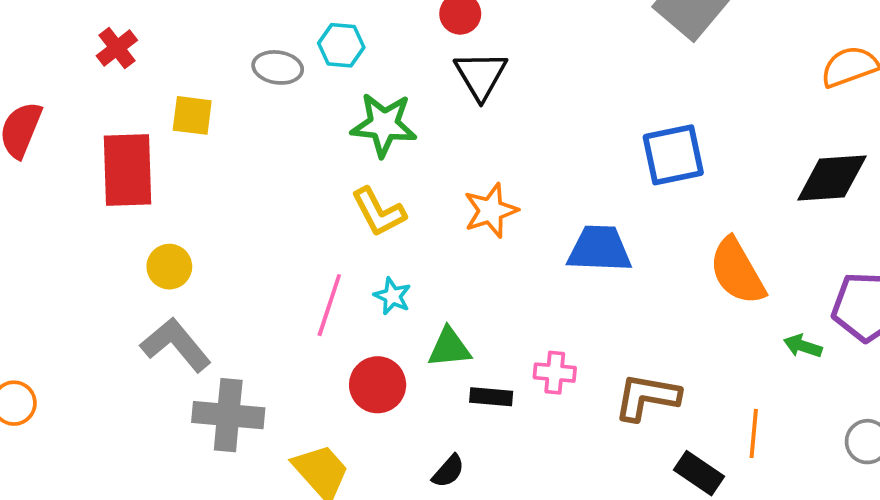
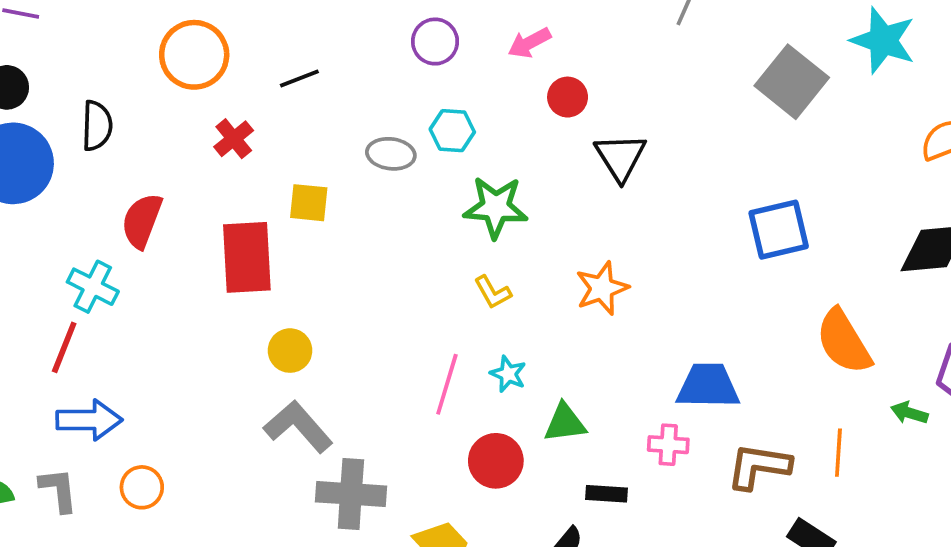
black triangle: (481, 75) -> (620, 157), moved
yellow L-shape: (379, 212) -> (493, 292), size x0.7
blue trapezoid: (599, 249) -> (708, 386), moved
black rectangle: (491, 397) -> (606, 494), moved
orange line: (754, 433) -> (838, 453), moved

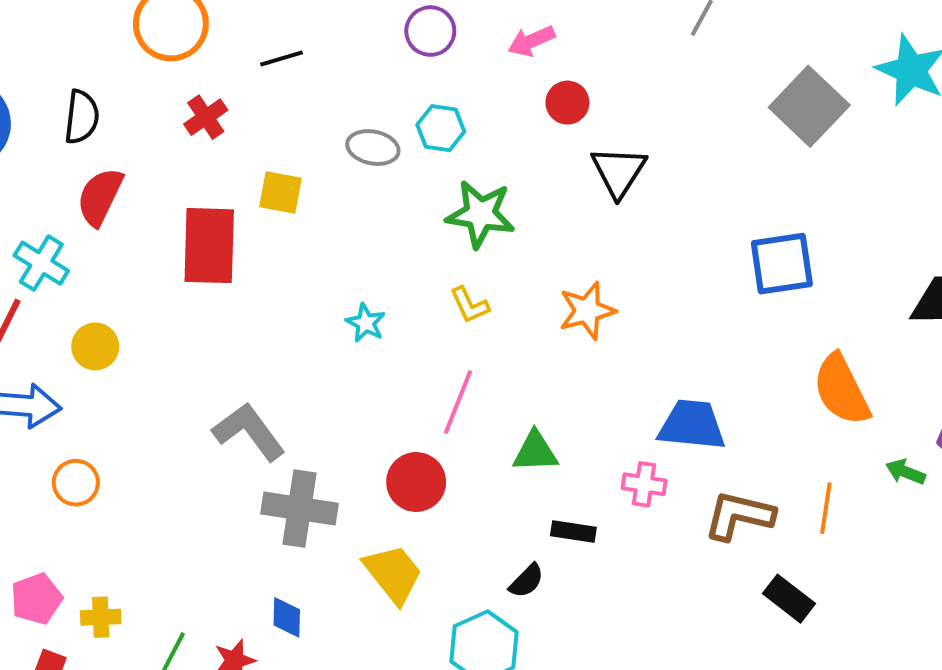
black semicircle: (97, 126) -> (82, 117), moved
yellow circle: (290, 351) -> (95, 346), moved
cyan star: (508, 374) -> (366, 323), moved
pink line: (447, 384) -> (458, 402), moved
red circle: (496, 461) -> (416, 482), moved

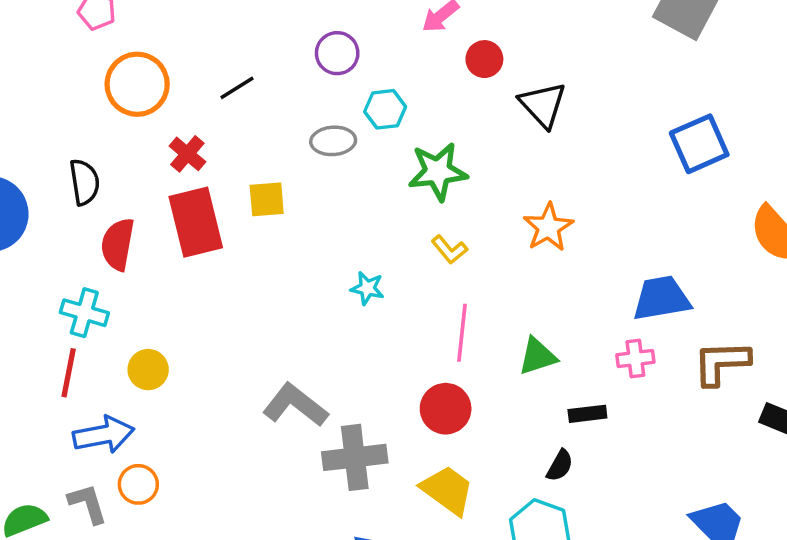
purple circle: (430, 31) -> (337, 53), moved
red rectangle: (209, 246) -> (196, 222), moved
orange circle: (76, 483) -> (138, 484), moved

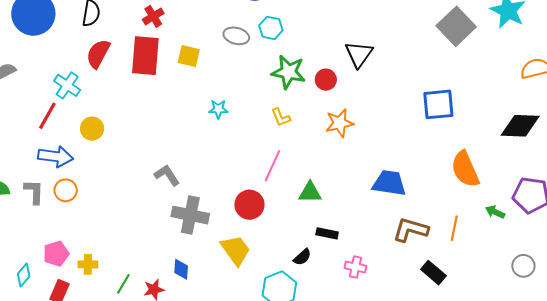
red circle: (484, 59) -> (326, 80), moved
cyan star: (367, 288) -> (218, 109), moved, turned -30
pink cross: (635, 359) -> (355, 267), moved
gray L-shape: (295, 405) -> (167, 175), size x0.7

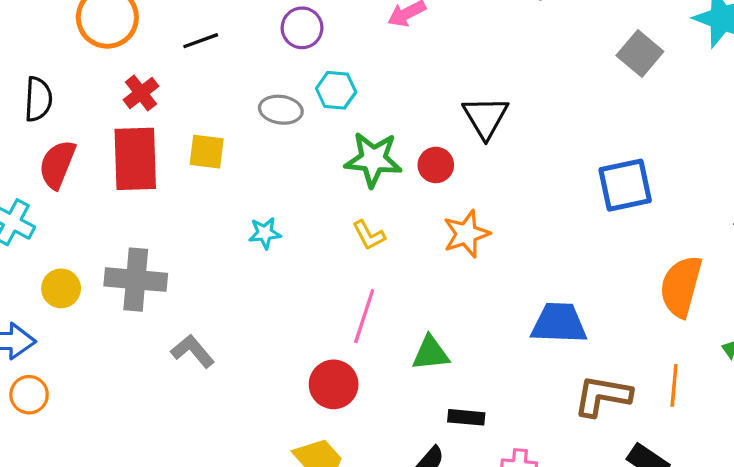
gray square: (456, 26) -> (640, 53), size x0.7
orange semicircle: (465, 169) -> (681, 286), turned 45
gray cross: (190, 215) -> (136, 280), moved

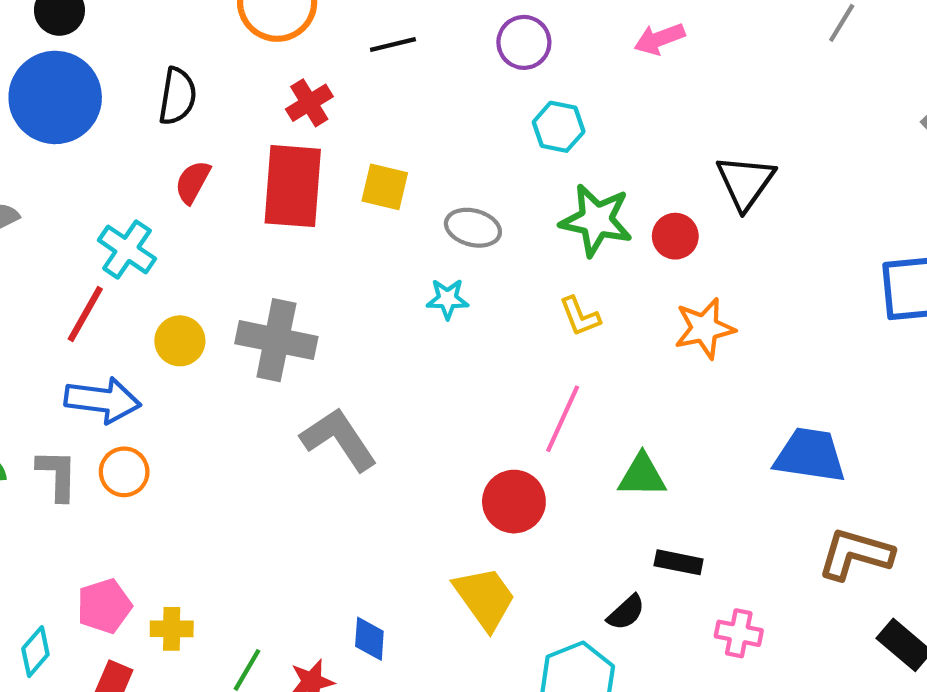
gray ellipse: (281, 110) -> (473, 228), moved
red semicircle: (57, 164) -> (193, 182), size x0.7
gray L-shape: (193, 351) -> (339, 439), size x1.4

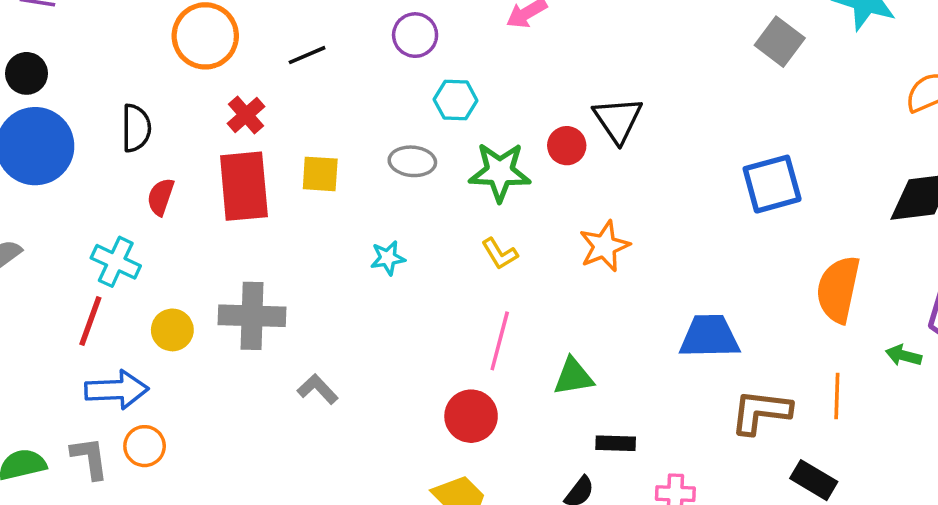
gray ellipse: (473, 228) -> (412, 161), moved
red circle: (675, 236) -> (567, 146), moved
gray L-shape: (339, 439) -> (318, 389), size x0.6

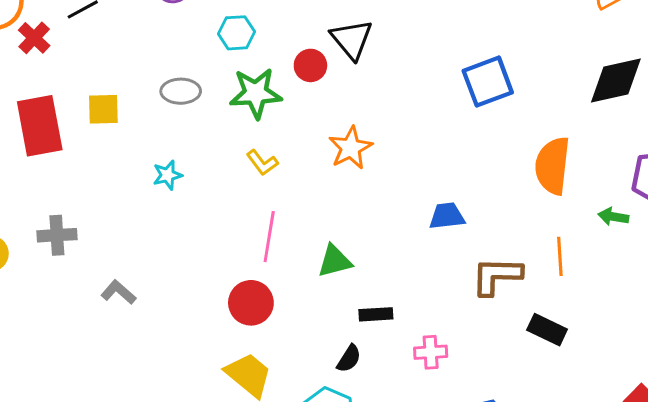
cyan hexagon: (456, 100) -> (236, 33), moved
red cross: (246, 115) -> (34, 38), moved
gray cross: (252, 316) -> (57, 235), size x0.7
blue trapezoid: (709, 336) -> (447, 216), size x0.7

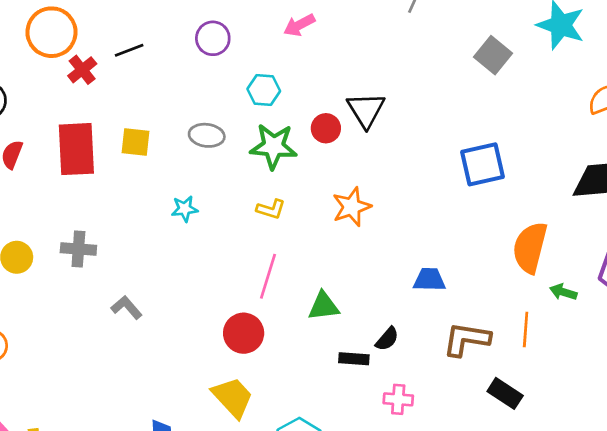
yellow L-shape: (262, 163) -> (271, 209), turned -44
green arrow: (613, 217) -> (563, 292), moved
black semicircle: (349, 359) -> (387, 339), moved

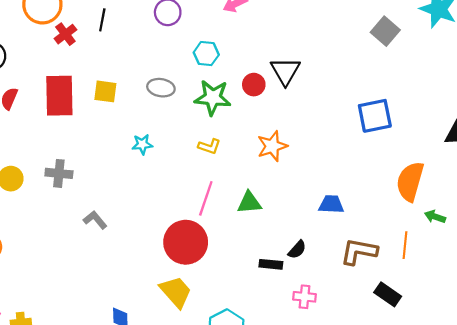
black line: (129, 50) -> (102, 20), turned -60
green triangle: (324, 306) -> (249, 203), moved
red circle: (244, 333) -> (186, 242), size x1.4

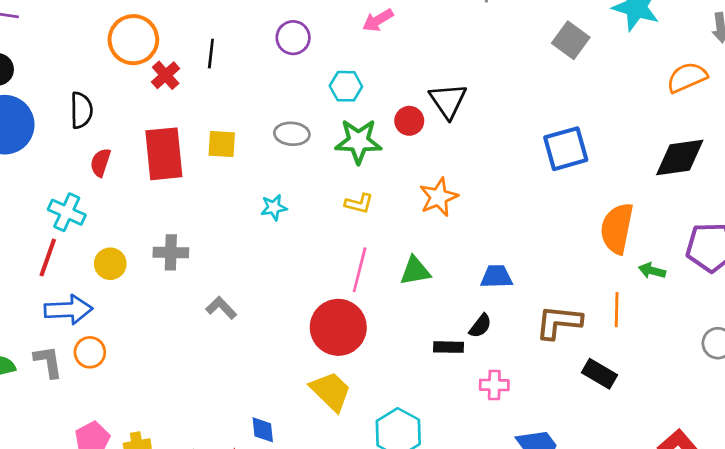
blue trapezoid: (331, 204) -> (496, 277), moved

